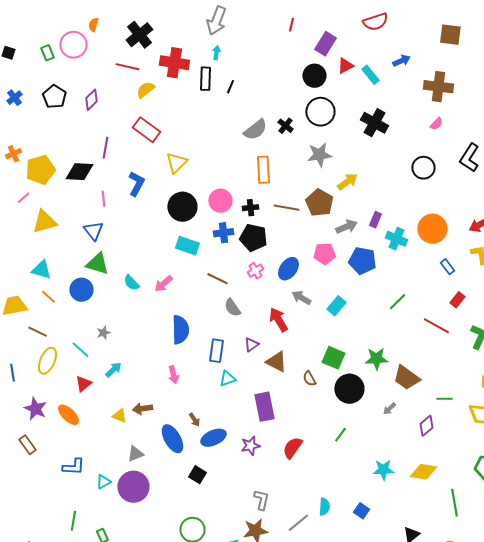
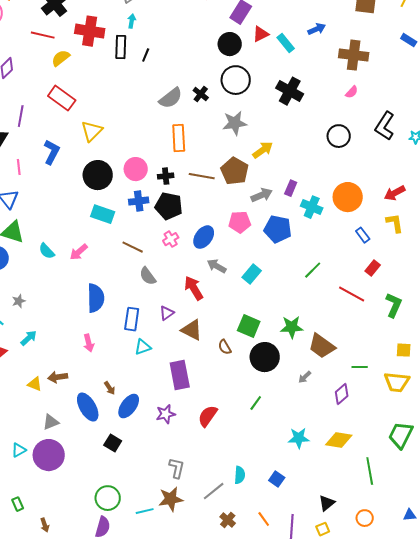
blue ellipse: (213, 438) -> (129, 406), turned -30

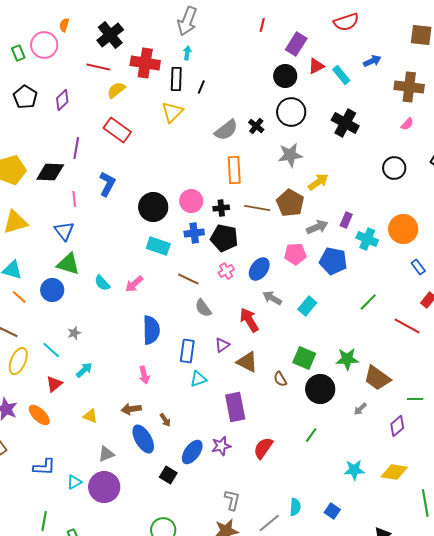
yellow triangle: (92, 131) -> (172, 112), moved
brown arrow: (58, 377) -> (131, 409), moved
blue ellipse: (129, 406) -> (192, 452), moved

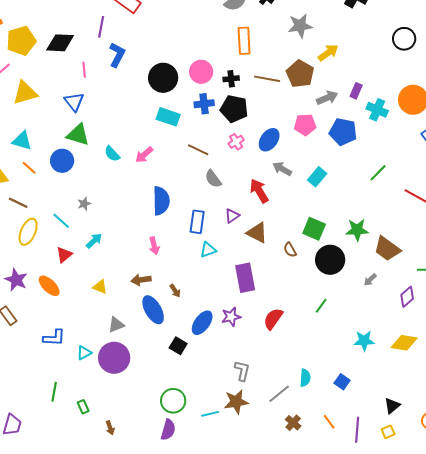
purple line: (76, 148) -> (101, 27), moved

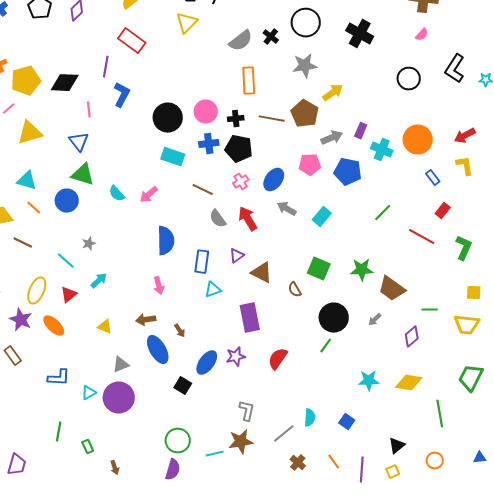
red arrow: (259, 191) -> (248, 219), moved
yellow ellipse: (28, 232) -> (37, 291), moved
black circle: (330, 260) -> (334, 318), moved

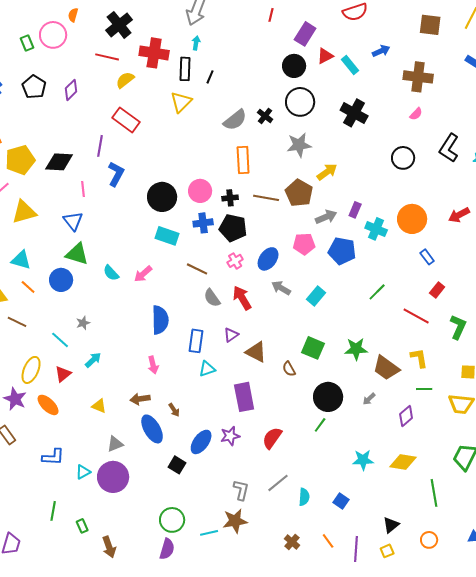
yellow L-shape: (465, 166) -> (419, 358), moved
gray line: (284, 434) -> (278, 483), moved
brown arrow: (115, 468) -> (109, 547), size x1.5

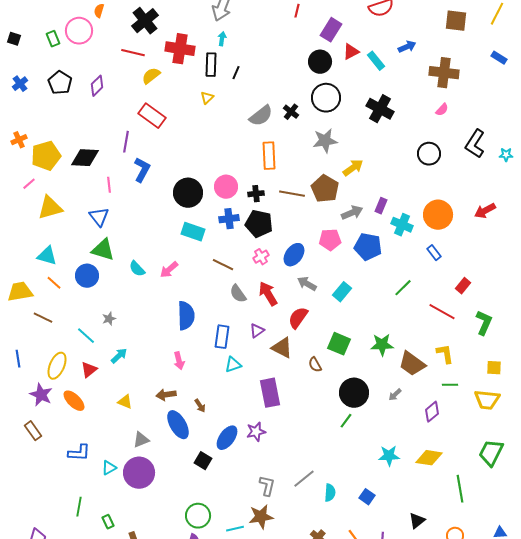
yellow triangle: (181, 102) -> (207, 98), size x0.6
blue rectangle: (427, 257) -> (434, 253), moved
red semicircle: (272, 438) -> (298, 318), moved

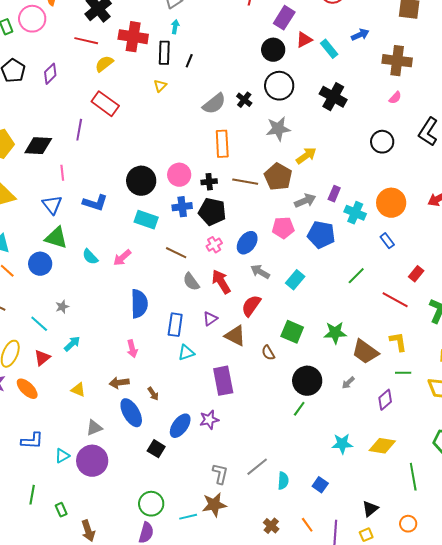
blue L-shape: (142, 170) -> (95, 203), moved, turned 80

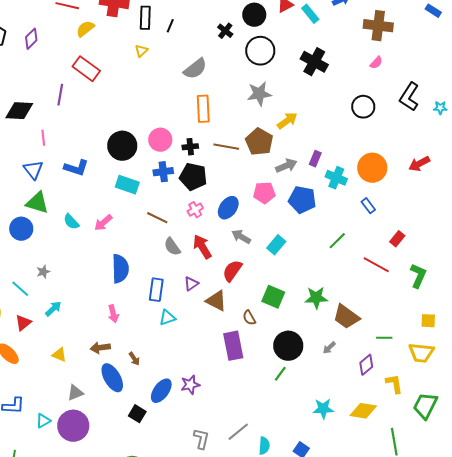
black cross: (244, 100) -> (225, 31), moved
yellow L-shape: (398, 342) -> (394, 384), moved
purple rectangle: (223, 381) -> (233, 346), moved

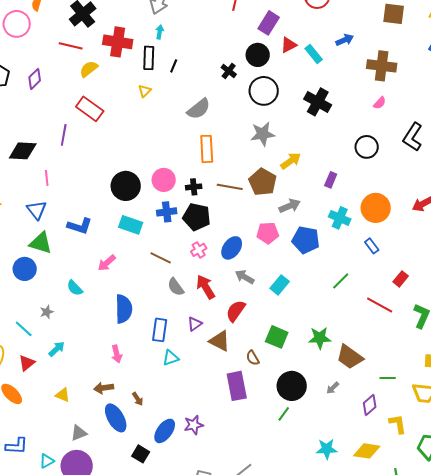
purple rectangle: (315, 159) -> (331, 180), moved
blue L-shape: (76, 168) -> (80, 226), moved
cyan semicircle: (71, 222) -> (75, 288), moved

